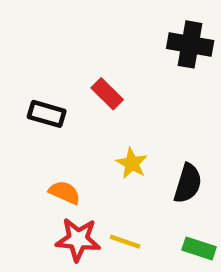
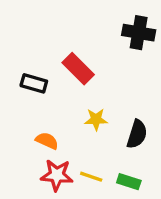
red rectangle: (107, 94) -> (78, 69), size x1.4
yellow star: (132, 163) -> (96, 119), turned -30
green rectangle: (199, 248) -> (129, 182), moved

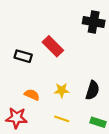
yellow star: (96, 119) -> (62, 90), moved
red star: (57, 175) -> (17, 118), moved
green rectangle: (129, 182) -> (98, 122), moved

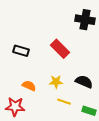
red rectangle: (53, 46) -> (60, 49), moved
black semicircle: (92, 90) -> (84, 82), turned -84
yellow line: (62, 119) -> (64, 102), moved

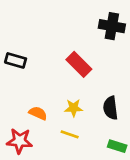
black rectangle: (21, 51) -> (16, 60), moved
black semicircle: (84, 82) -> (110, 108), turned -120
yellow line: (64, 102) -> (70, 134), moved

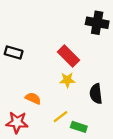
yellow star: (74, 108) -> (67, 80), moved
yellow line: (70, 134) -> (61, 117), turned -56
green rectangle: (117, 146) -> (79, 127), moved

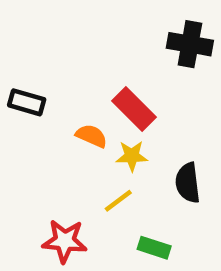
orange semicircle: (33, 98) -> (91, 136), moved
yellow line: (61, 117) -> (118, 201), moved
red star: (17, 122) -> (65, 241), moved

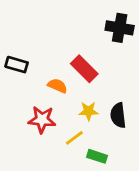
yellow star: (132, 156) -> (89, 111), moved
yellow line: (118, 201) -> (74, 138), moved
red star: (65, 241) -> (42, 120), moved

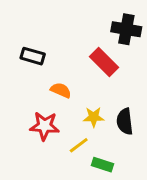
black rectangle: (17, 65) -> (33, 56), moved
red rectangle: (84, 69) -> (104, 62), moved

